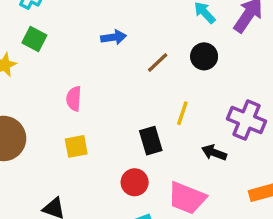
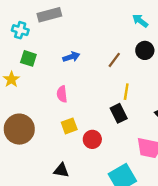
blue arrow: (114, 37) -> (71, 57), moved
yellow line: (182, 113) -> (126, 92), moved
red circle: (135, 182) -> (92, 139), moved

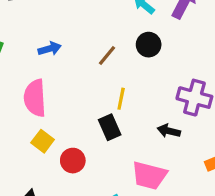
pink semicircle: (62, 94) -> (35, 98), size x1.6
yellow square: (69, 126) -> (43, 141), turned -35

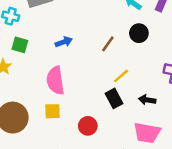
yellow line: (121, 99) -> (121, 76), turned 42
black arrow: (169, 131) -> (147, 100), moved
yellow square: (43, 141) -> (53, 111), moved, turned -35

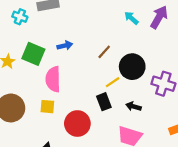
black circle: (139, 33) -> (132, 67), moved, size x1.5
green square: (20, 45) -> (33, 54), moved, size x1.5
red circle: (88, 126) -> (77, 124), size x1.5

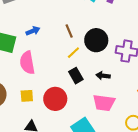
brown line: (104, 52) -> (69, 31), turned -56
yellow line: (113, 82) -> (73, 53), moved
yellow square: (47, 107) -> (27, 96), moved

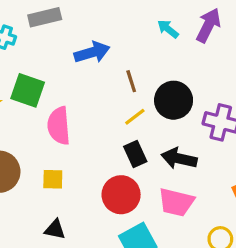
blue arrow: (33, 31) -> (92, 52), moved, size x1.5
black arrow: (103, 76) -> (179, 158), size x1.5
red circle: (55, 99) -> (121, 195), moved

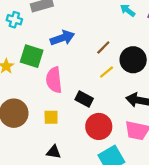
blue arrow: (92, 52) -> (62, 38), moved
brown line: (131, 81) -> (103, 47), turned 64
black rectangle: (135, 154) -> (84, 99), moved, turned -36

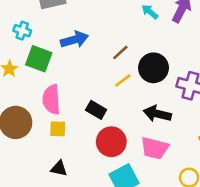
cyan cross: (14, 20) -> (22, 31), moved
pink semicircle: (54, 80) -> (51, 100), moved

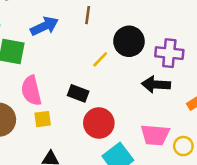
brown line: (120, 52) -> (88, 15), moved, turned -30
black arrow: (157, 114) -> (156, 84), moved
pink trapezoid: (155, 148) -> (155, 135), moved

